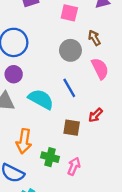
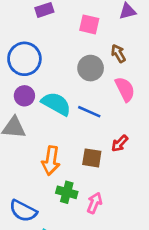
blue line: (69, 88) -> (89, 112), turned -36
cyan semicircle: (41, 99) -> (56, 104), moved
orange arrow: (24, 141) -> (51, 161), moved

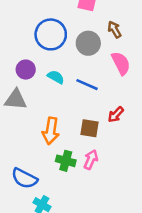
blue circle: (24, 59) -> (51, 34), moved
cyan semicircle: (56, 104) -> (56, 77), size x0.6
pink arrow: (95, 203) -> (91, 160), moved

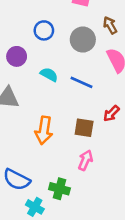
blue circle: (51, 34) -> (44, 30), size x0.6
purple circle: (26, 70) -> (17, 56), moved
green cross: (66, 161) -> (59, 189), moved

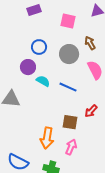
purple circle: (17, 56) -> (28, 67), moved
orange arrow: (44, 130) -> (47, 138), moved

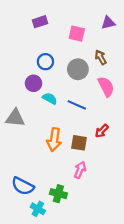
orange arrow: (47, 138) -> (54, 140), moved

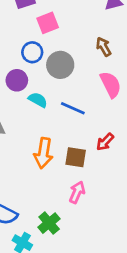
pink square: (77, 34) -> (48, 23), moved, turned -35
gray circle: (78, 69) -> (60, 65), moved
green cross: (58, 194) -> (49, 223), turned 35

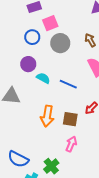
blue circle: (32, 52) -> (32, 37), moved
gray circle: (60, 65) -> (60, 43), moved

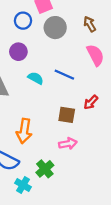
cyan semicircle: (43, 78) -> (36, 78), moved
orange arrow: (47, 116) -> (24, 131), moved
pink arrow: (71, 144) -> (68, 144), turned 56

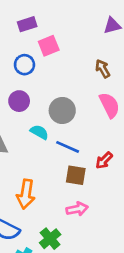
gray circle: (55, 28) -> (62, 111), moved
blue line: (64, 75) -> (68, 147), moved

